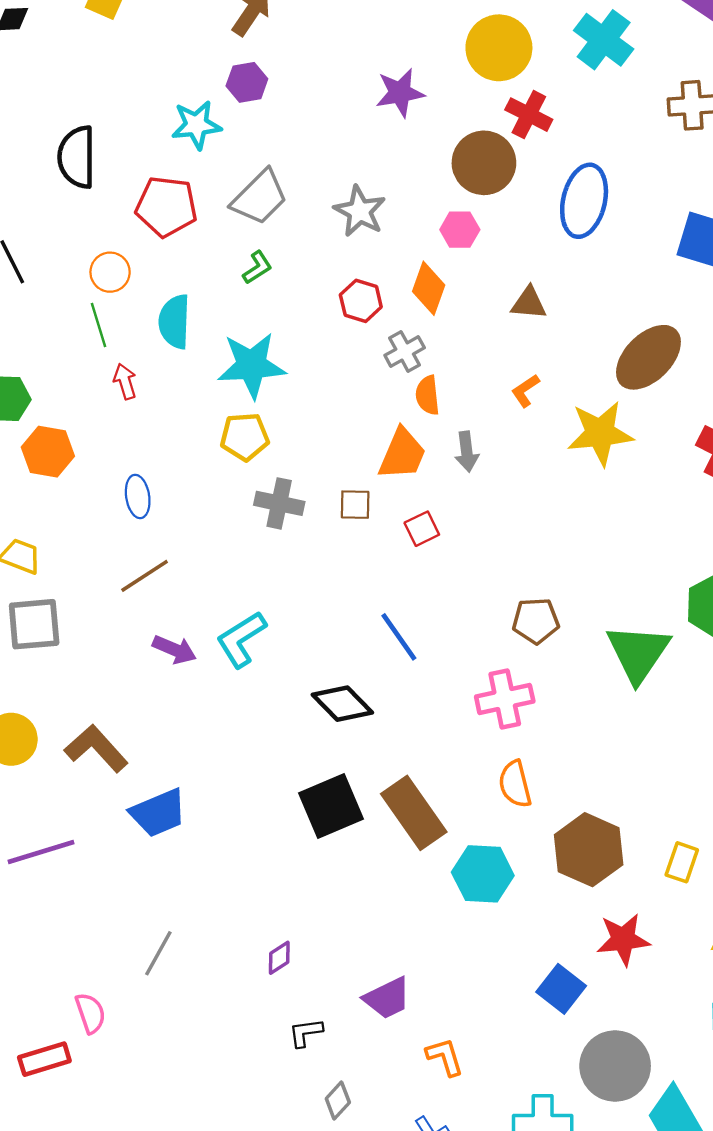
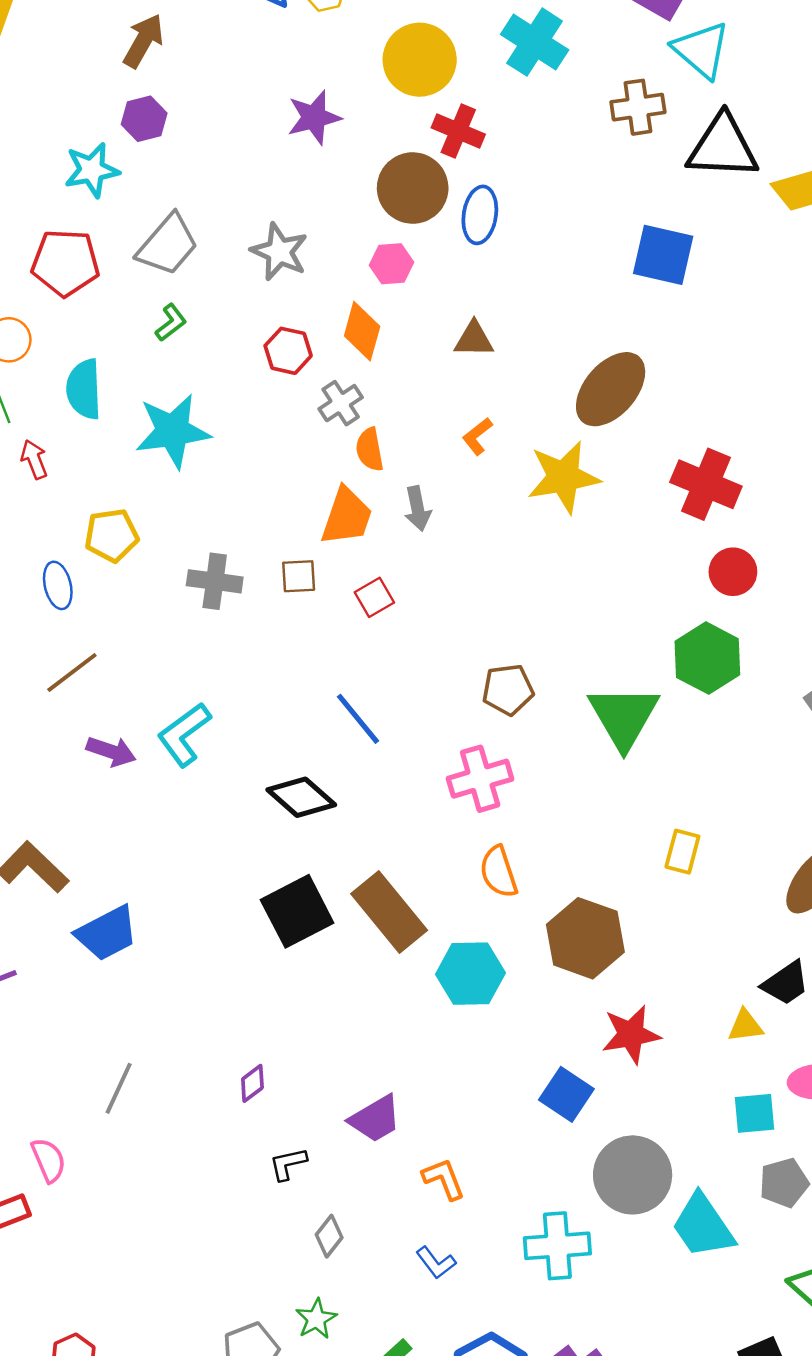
blue ellipse: (584, 201) -> (480, 215), moved, size x0.7
yellow pentagon: (245, 437) -> (112, 535), moved
yellow rectangle: (682, 862) -> (682, 852), moved

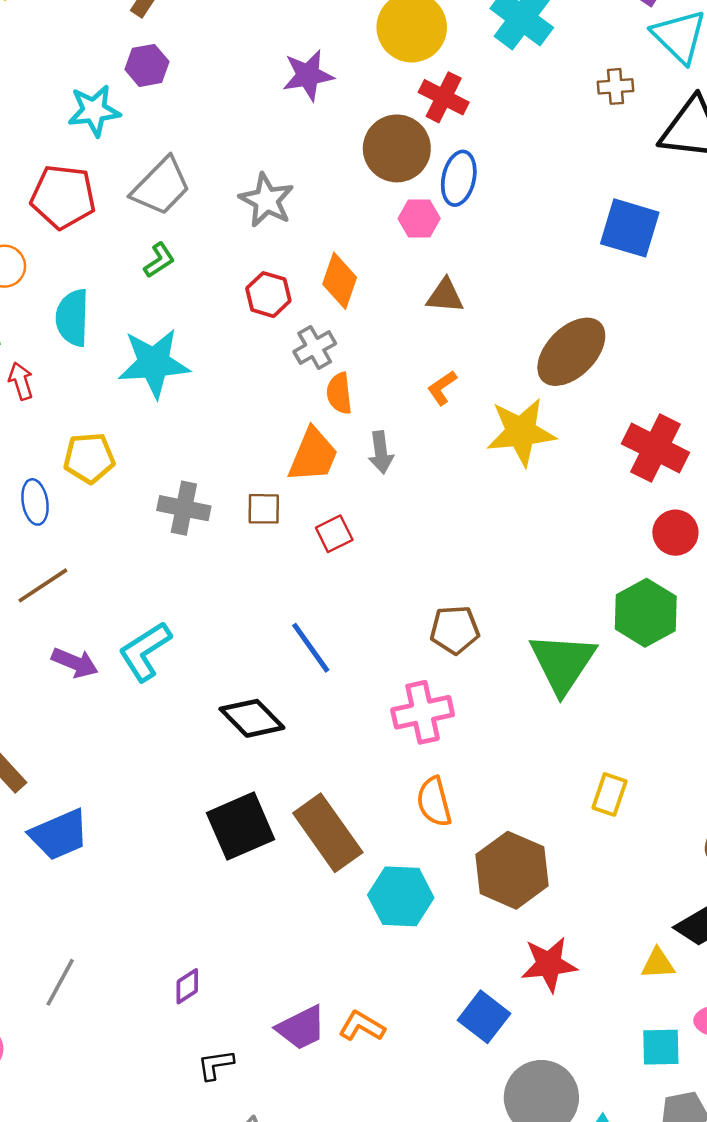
brown cross: (638, 107) -> (615, 86), size x0.7
pink hexagon: (391, 264) -> (419, 218), moved
orange L-shape: (444, 1179) -> (362, 1026), moved, turned -42

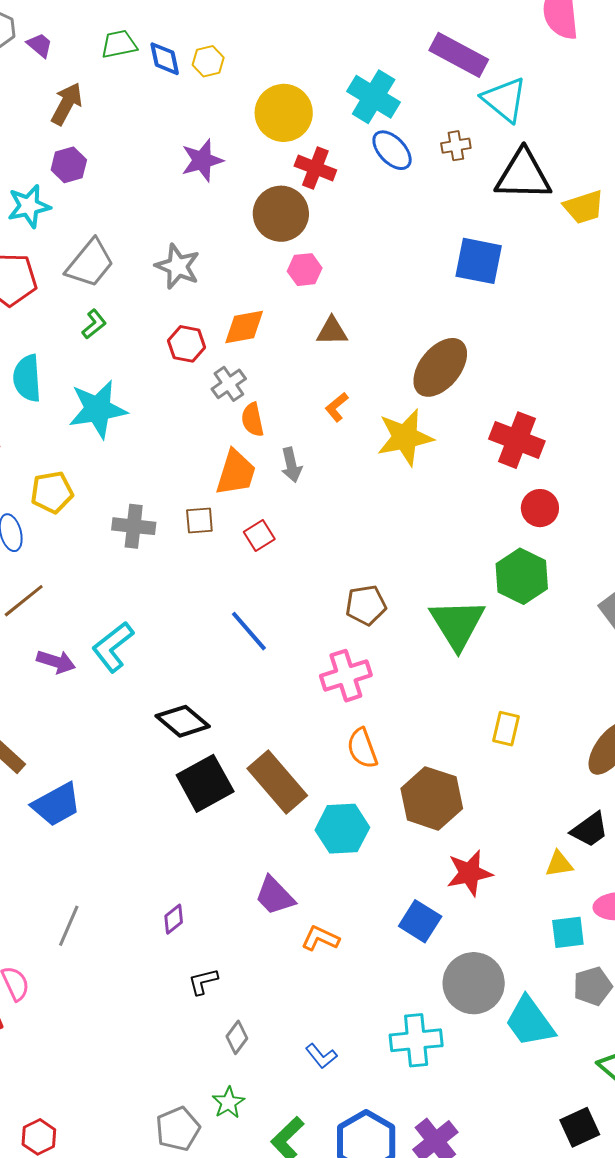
blue ellipse: (459, 178) -> (392, 150), moved, turned -51
orange diamond: (340, 281) -> (244, 327), turned 66
black diamond: (252, 718) -> (183, 721), moved
purple trapezoid: (301, 1028) -> (275, 896), moved, turned 78

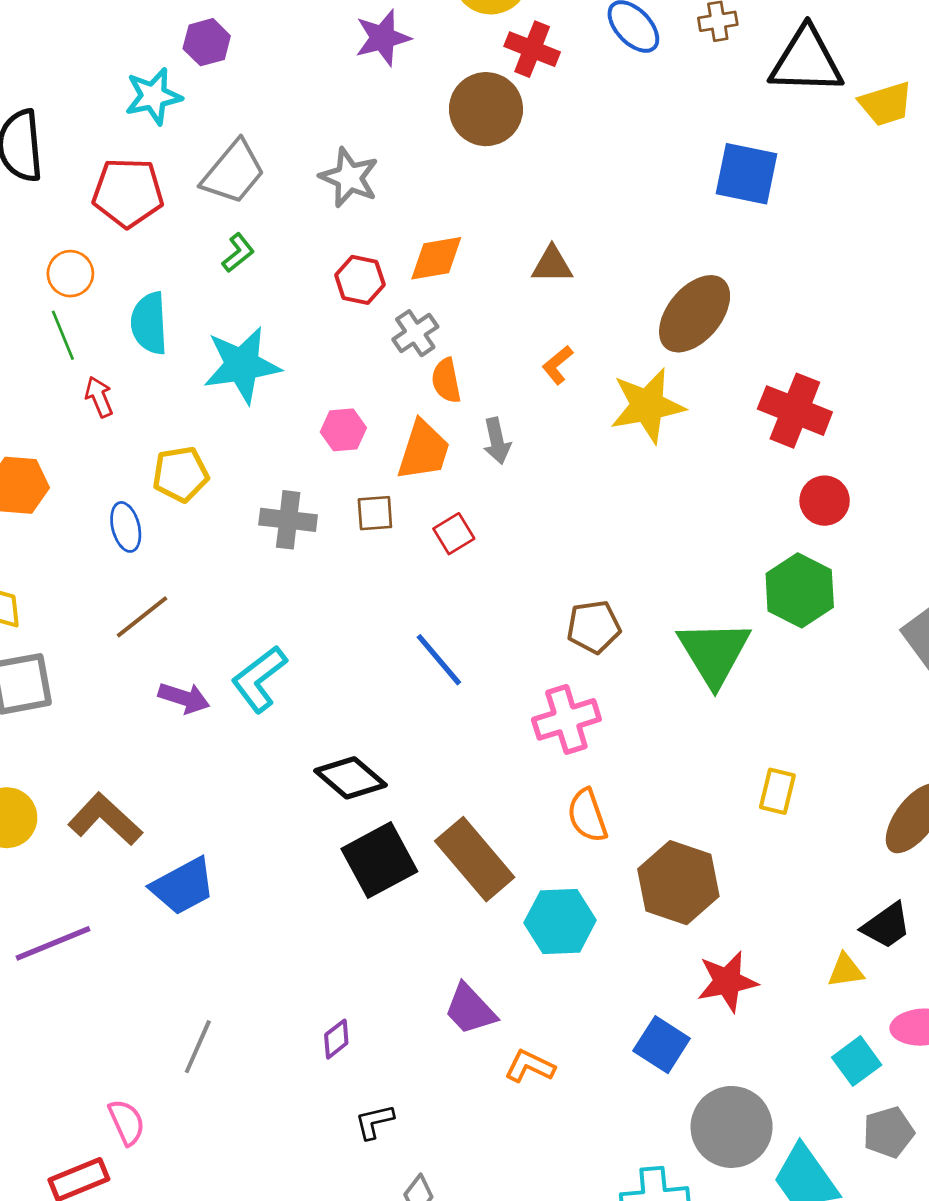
pink hexagon: (305, 270) -> (343, 430), moved
cyan square: (568, 932) -> (857, 1061), turned -30

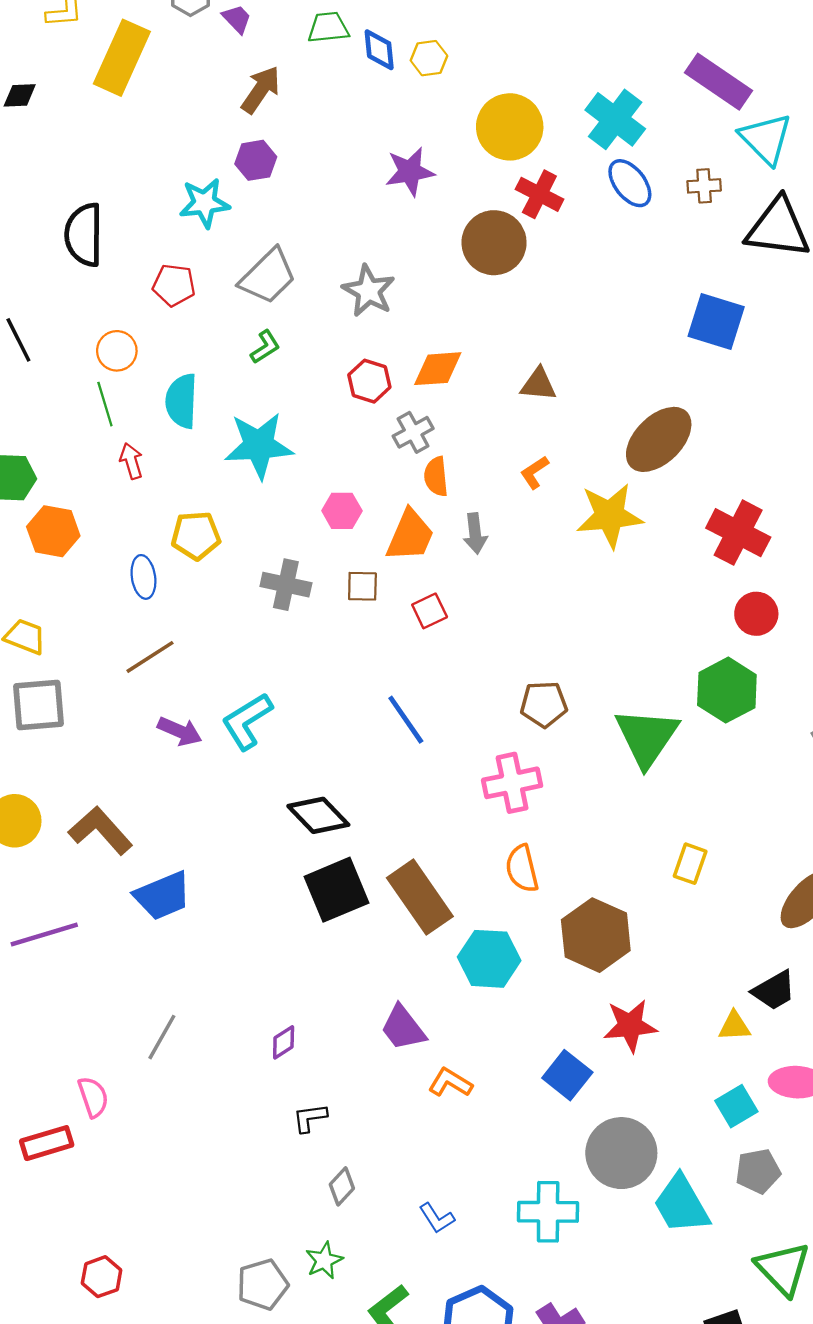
red pentagon: (128, 193) -> (174, 285), size x0.7

